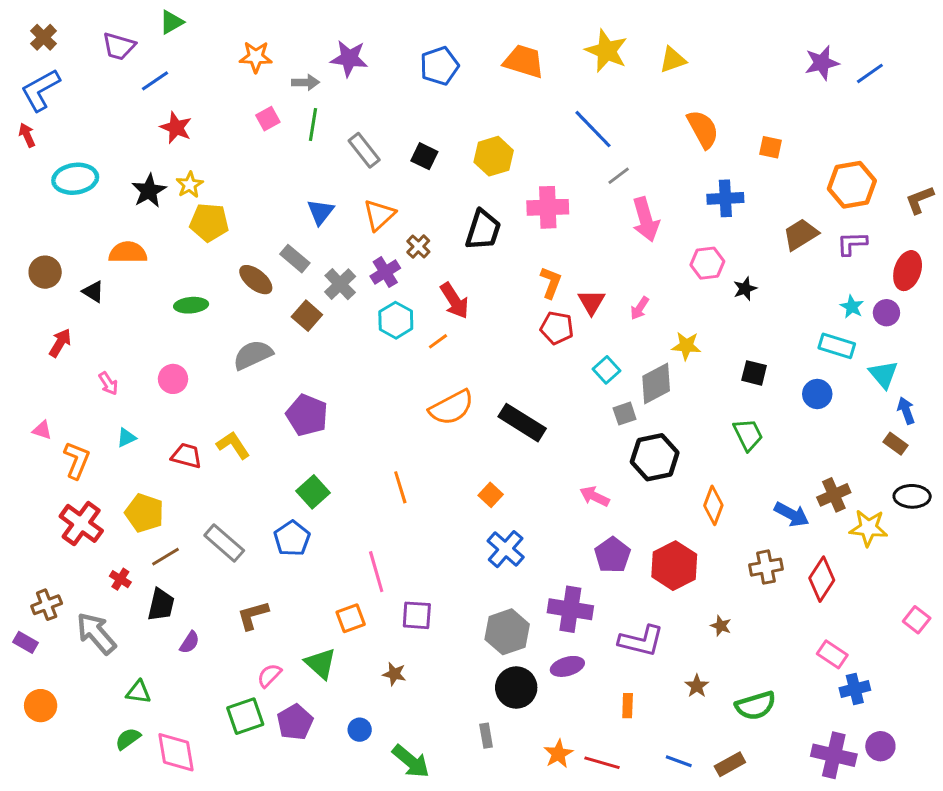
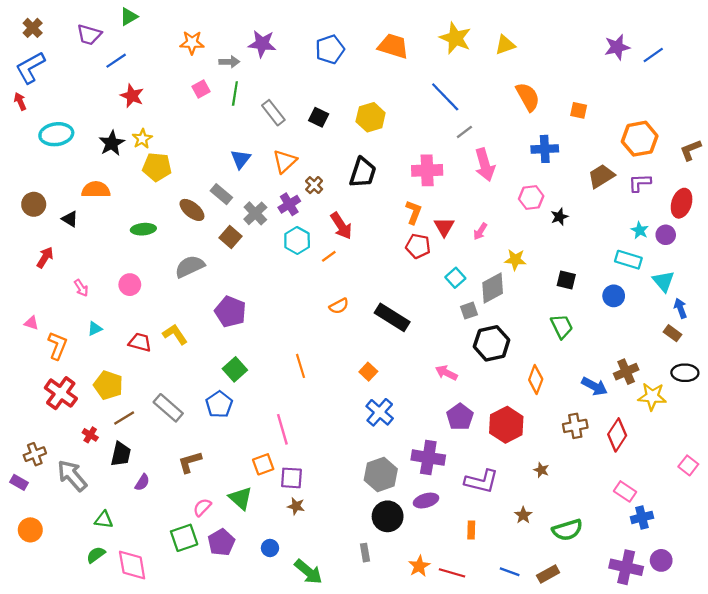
pink cross: (548, 207) -> (427, 170), moved
orange semicircle: (451, 408) -> (339, 306), size x0.6
purple square: (417, 615) -> (291, 478), moved

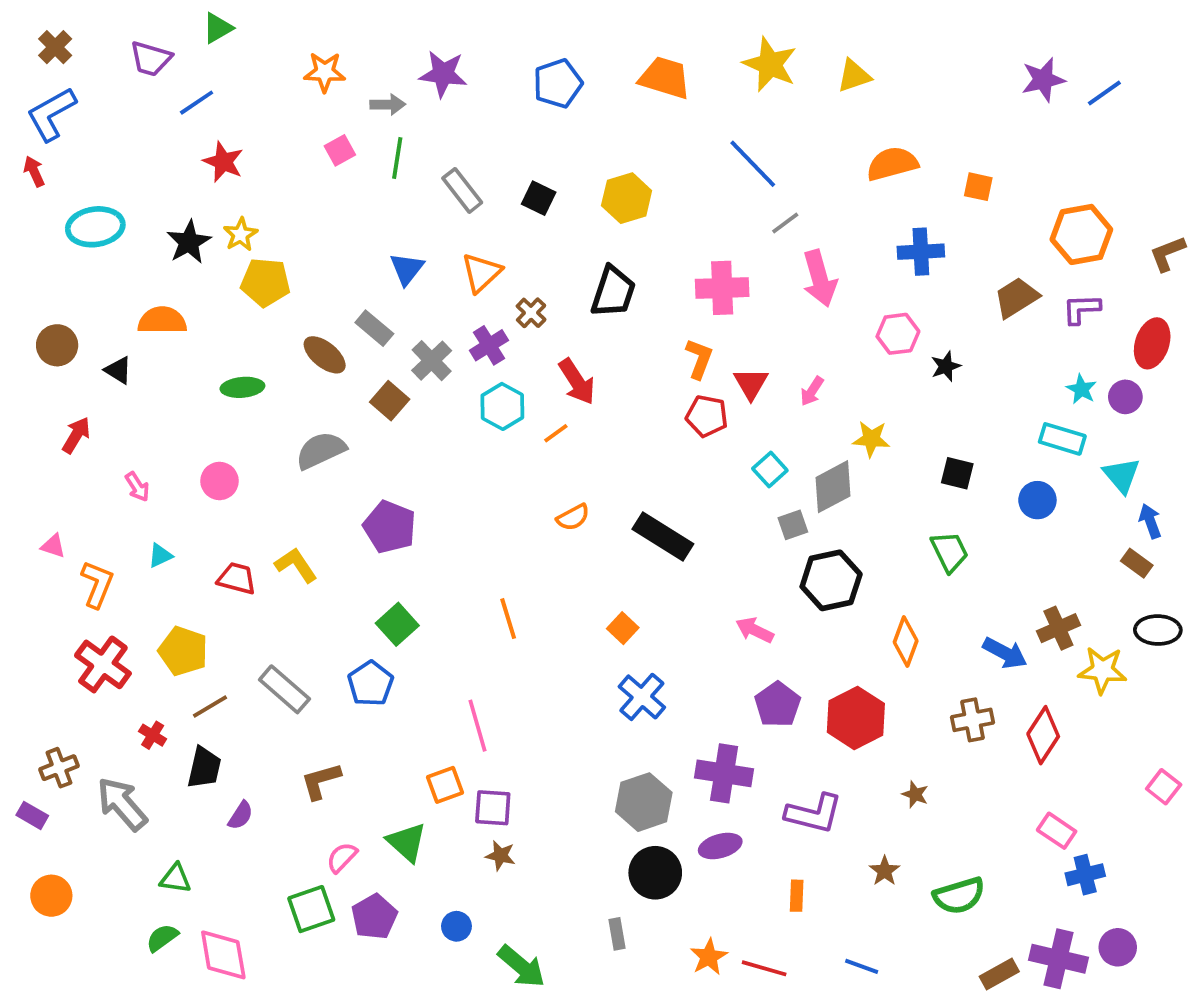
orange semicircle: (528, 97) -> (892, 164), turned -76
brown rectangle: (548, 574) -> (999, 974), moved

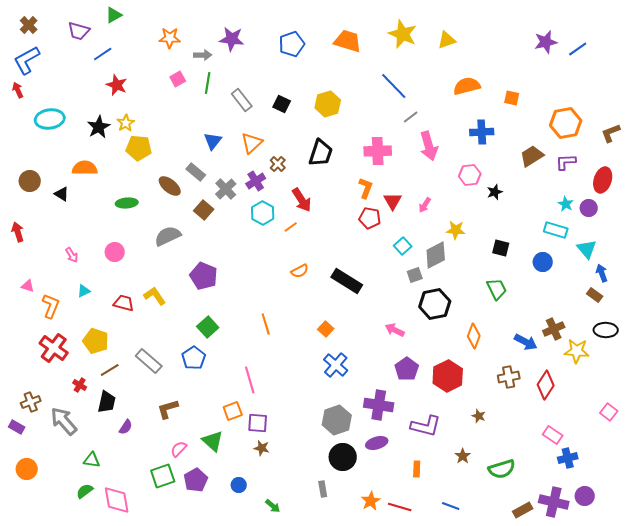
red arrow: (76, 435) -> (18, 232), moved, turned -48
green arrow: (521, 966) -> (273, 506), size x0.6

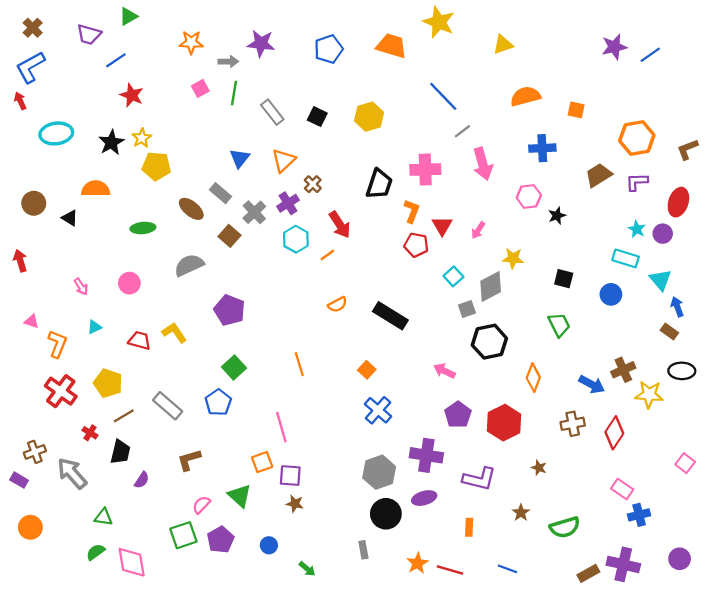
yellow star: (403, 34) -> (439, 22), moved
black trapezoid: (321, 153) -> (379, 184), moved
purple circle: (585, 496) -> (680, 559), moved

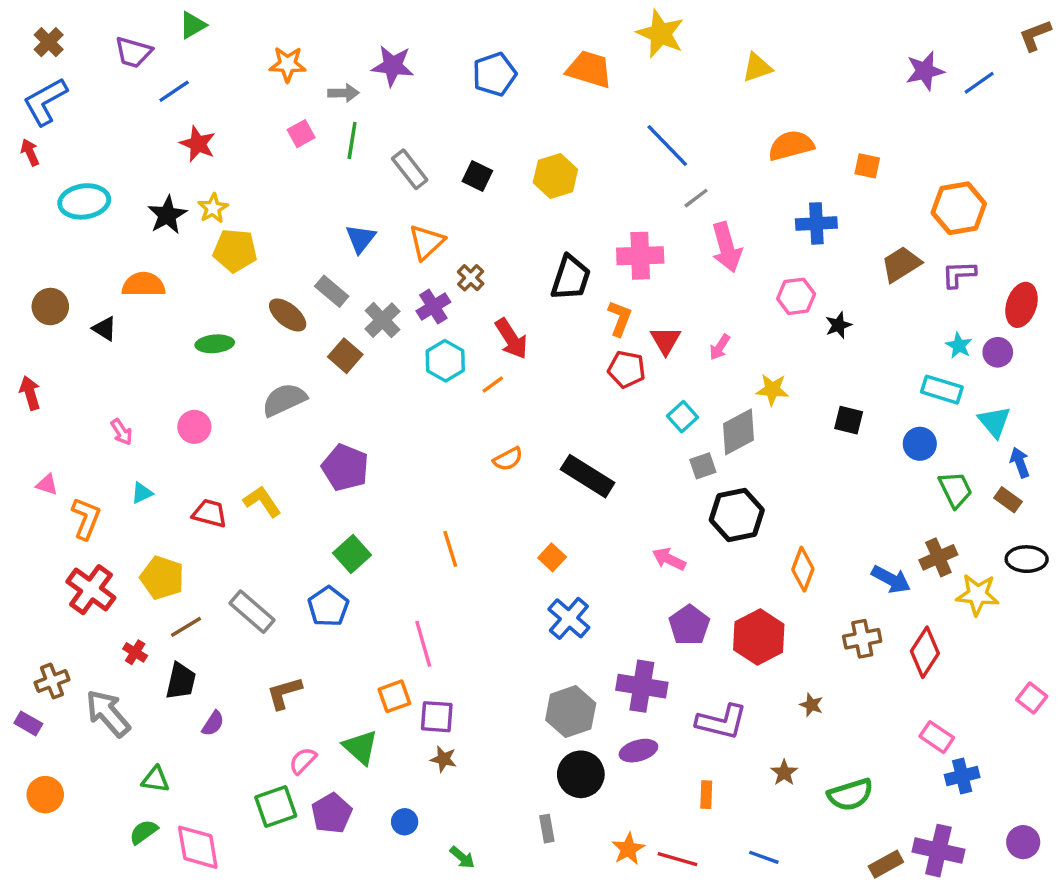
brown L-shape: (687, 149) -> (1035, 35), moved
green trapezoid: (559, 325) -> (955, 490), moved

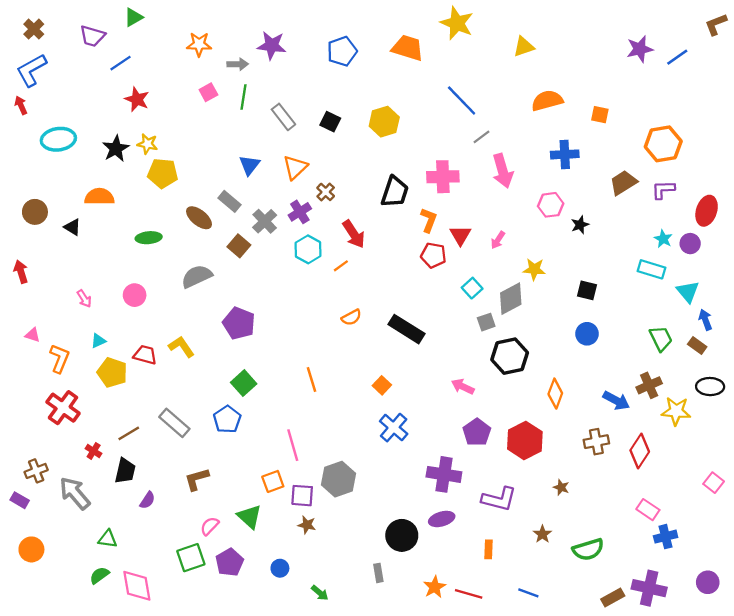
yellow star: (213, 208) -> (147, 144), turned -30
blue circle: (920, 444) -> (587, 334), moved
yellow pentagon: (162, 578) -> (112, 372), moved
gray hexagon: (571, 712) -> (339, 479), moved

